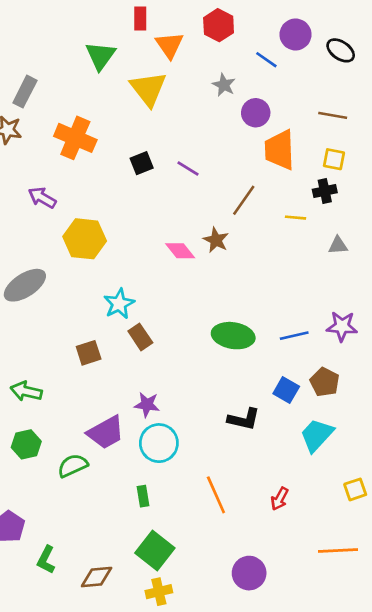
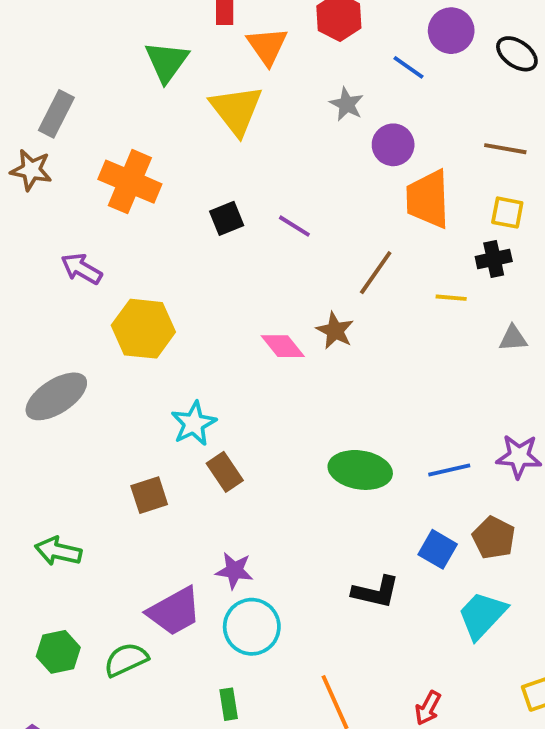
green hexagon: (26, 444) -> (58, 652), moved

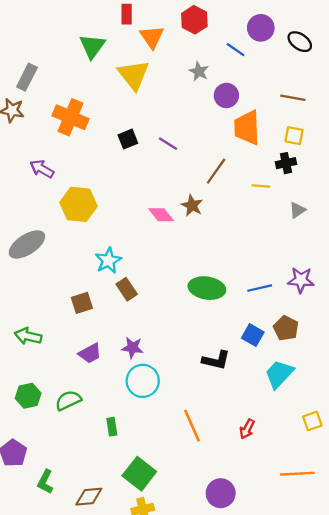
gray triangle: (513, 338) -> (297, 210), turned -30
purple trapezoid: (174, 611) -> (90, 353), moved, size x0.7
green rectangle: (229, 704) -> (112, 427), moved

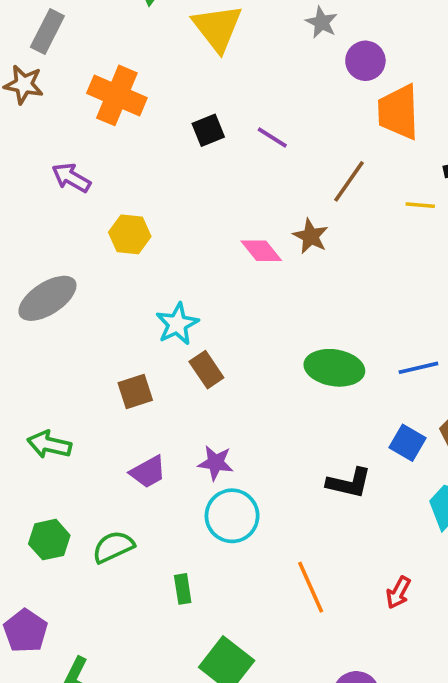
yellow hexagon: (79, 204) -> (130, 234), size x0.7

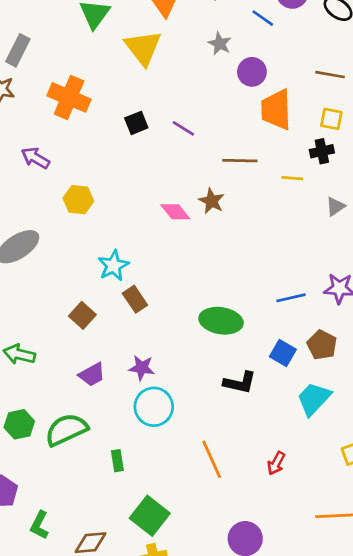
brown line: (349, 181) -> (240, 161), turned 56
green ellipse: (334, 368) -> (221, 321), moved
brown square: (135, 392) -> (82, 315), turned -30
green semicircle: (113, 547) -> (66, 430), size x1.4

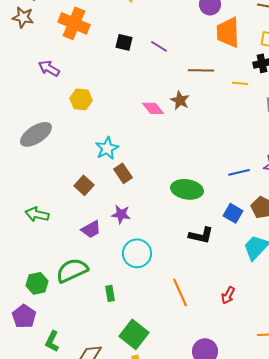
black square: (136, 123) -> (124, 42), turned 36
purple star: (142, 368) -> (121, 214), moved
green hexagon: (19, 424) -> (37, 283), moved

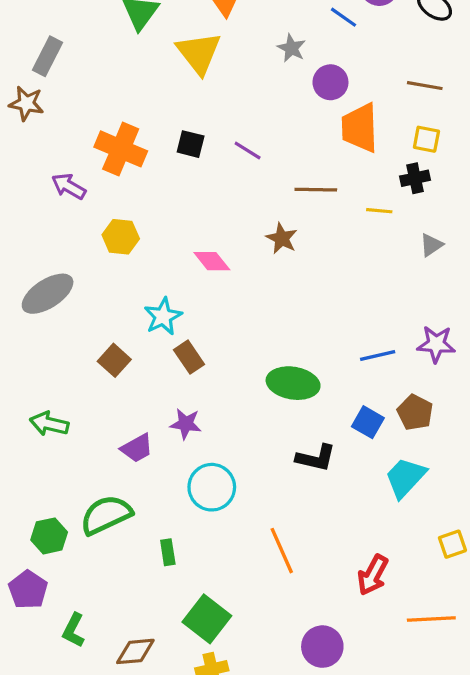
orange cross: (74, 23) -> (121, 149), moved
pink diamond: (153, 108) -> (212, 261), moved
brown square: (84, 185) -> (114, 360), moved
red arrow: (228, 295) -> (373, 575), moved, size x1.4

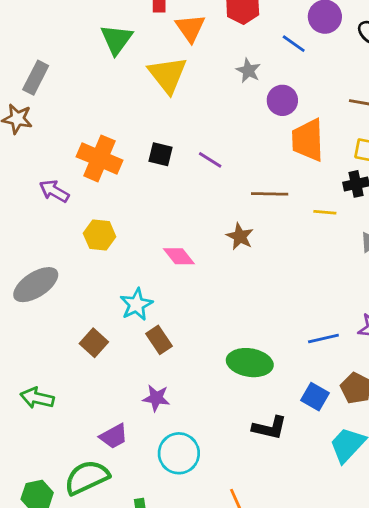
purple trapezoid: (137, 448) -> (114, 436), moved

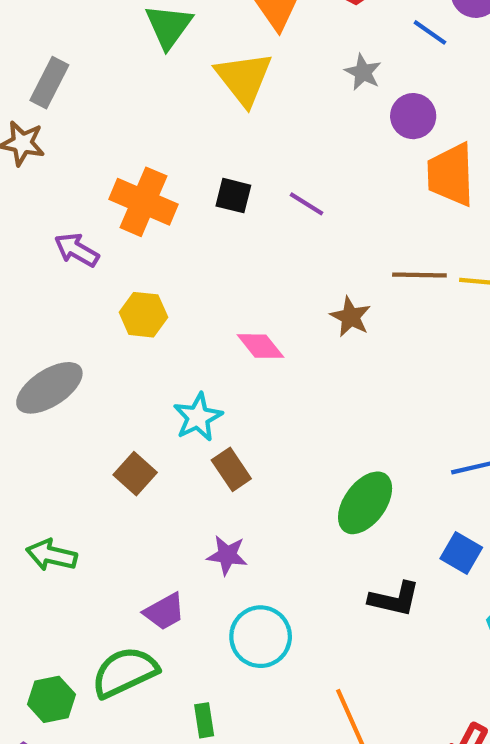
brown line: (270, 194) -> (419, 275), moved
green ellipse: (250, 363) -> (365, 503), turned -63

